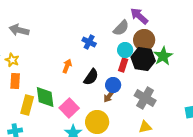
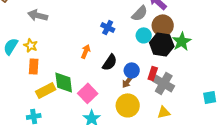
red rectangle: (123, 65) -> (153, 73), moved
yellow rectangle: (27, 105) -> (46, 90), turned 48
yellow circle: (97, 122) -> (128, 105), moved

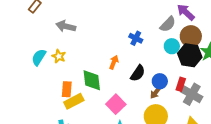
orange rectangle: (34, 66) -> (67, 89), moved
green diamond: (64, 82) -> (92, 80), moved

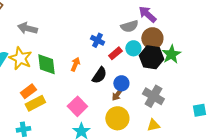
gray semicircle: (168, 24) -> (129, 26), turned 30
yellow star: (59, 56) -> (20, 58), size x1.6
green diamond: (92, 80) -> (46, 64), moved
red rectangle: (181, 84) -> (115, 53), moved, turned 32
orange rectangle: (67, 89) -> (28, 91), turned 49

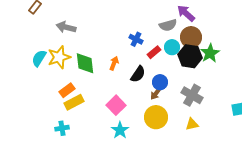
yellow star: (20, 58) -> (59, 57), turned 30

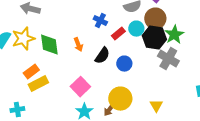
orange arrow: (114, 63) -> (78, 45), turned 136
brown arrow: (156, 93) -> (109, 110), moved
gray cross: (192, 95) -> (168, 59), moved
yellow triangle: (192, 124) -> (156, 106), turned -48
cyan cross: (62, 128) -> (17, 110), moved

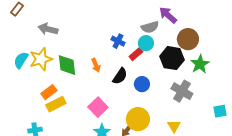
brown circle: (155, 19) -> (188, 39), moved
cyan circle: (136, 29) -> (146, 43), moved
green star: (174, 35) -> (200, 64), moved
gray cross: (168, 59) -> (182, 91), moved

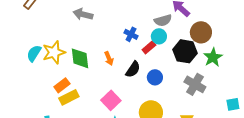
gray arrow: (48, 29) -> (83, 14), moved

